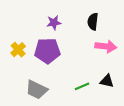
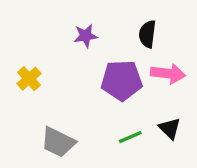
purple pentagon: (47, 51) -> (122, 80), moved
black triangle: (107, 81) -> (170, 128), turned 32

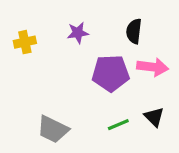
yellow cross: (29, 79) -> (25, 42), moved, turned 30

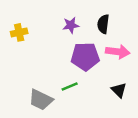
purple star: (78, 33) -> (71, 25), moved
green line: (118, 125) -> (70, 87), moved

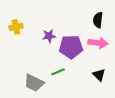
black semicircle: (103, 24) -> (98, 20), moved
purple star: (71, 25) -> (49, 36), moved

